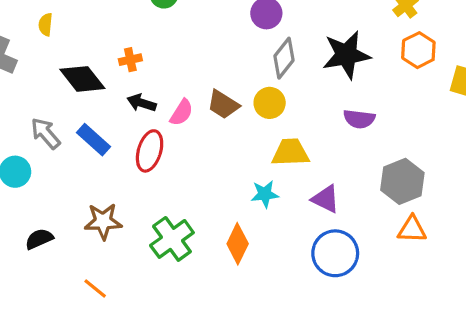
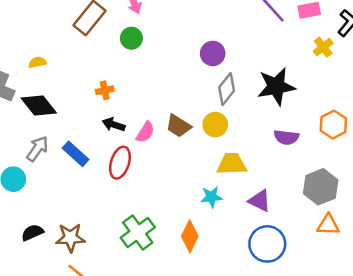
yellow semicircle: (46, 24) -> (37, 62), turned 72
orange hexagon: (418, 50) -> (333, 125), moved
black diamond: (82, 79) -> (39, 106), moved
gray arrow: (46, 133) -> (37, 149), turned 76
brown star: (103, 221) -> (70, 238), moved

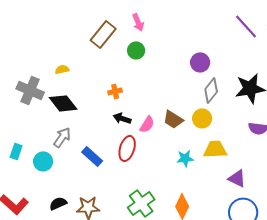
blue rectangle: (76, 154) -> (92, 156), moved
cyan star: (211, 197) -> (185, 158), moved

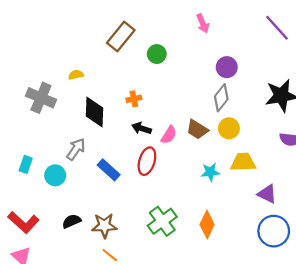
pink arrow: (138, 22) -> (203, 23), moved
gray diamond: (211, 90) -> (221, 98), moved
black diamond: (63, 103) -> (94, 112), moved, turned 40

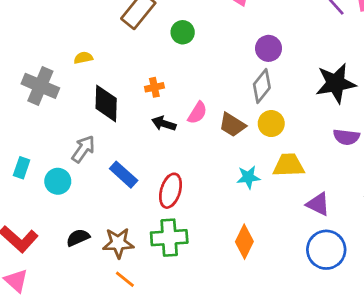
pink semicircle: (169, 135) -> (197, 113), moved
red ellipse: (147, 161) -> (171, 191), moved
green cross: (162, 221) -> (169, 238), moved, turned 32

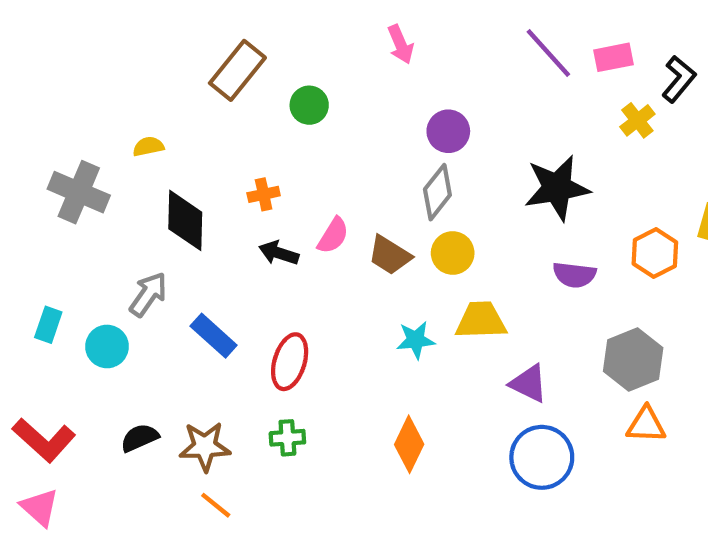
green cross: (169, 238) -> (287, 438), size x0.6

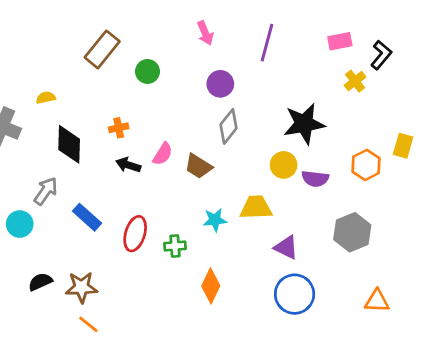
purple line: (548, 53) -> (267, 43), moved, turned 57
purple circle: (448, 131) -> (220, 84), moved
yellow circle: (453, 253) -> (284, 165), moved
orange triangle: (646, 425) -> (377, 301), moved
green cross: (287, 438) -> (175, 246), moved

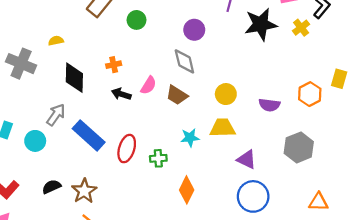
black star: (304, 124) -> (261, 24), moved
gray diamond: (229, 126) -> (184, 61), moved, turned -52
yellow circle: (284, 165) -> (226, 94), moved
blue rectangle: (87, 217) -> (89, 135), size x1.4
brown star: (82, 287) -> (84, 191), turned -30

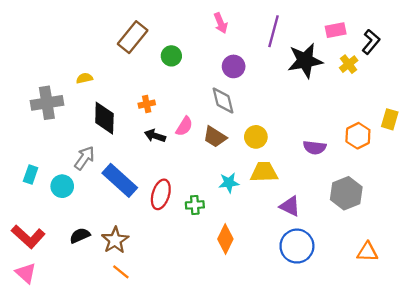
gray cross: (21, 64) -> (47, 103), turned -32
yellow circle: (226, 94) -> (256, 137), moved

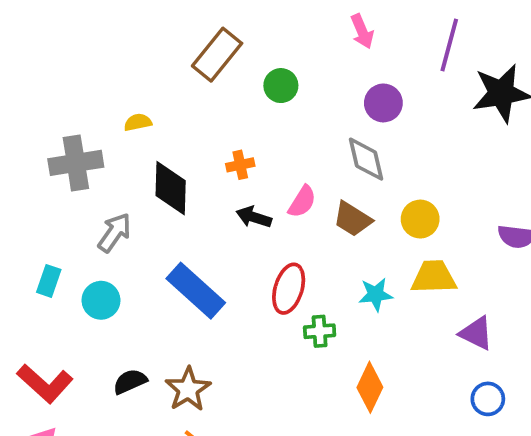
gray arrow: (85, 158) -> (115, 233), moved
red ellipse: (161, 194) -> (289, 289), moved
blue circle: (297, 246) -> (488, 399), size x0.6

